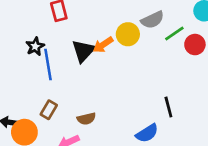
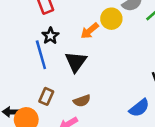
black star: (35, 46) -> (50, 36), moved
black triangle: (83, 51) -> (76, 62), moved

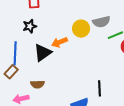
orange arrow: (90, 31) -> (60, 42), moved
blue line: (41, 55) -> (15, 53), moved

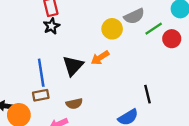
black star: (30, 26) -> (52, 26), moved
orange arrow: (60, 42) -> (100, 58), moved
brown rectangle: (11, 72) -> (41, 95), turned 48

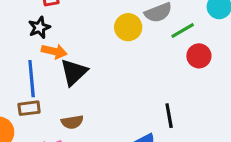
black star: (52, 26) -> (39, 28), moved
red circle: (172, 39) -> (199, 56), moved
orange arrow: (100, 58) -> (54, 51), moved, turned -138

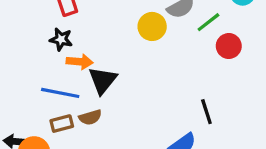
black star: (39, 28) -> (61, 39), turned -30
blue line: (32, 79) -> (60, 93), turned -66
brown semicircle: (72, 122) -> (90, 117), moved

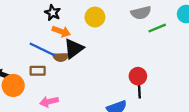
yellow circle: (152, 26) -> (95, 17), moved
red circle: (229, 46) -> (138, 76), moved
brown semicircle: (90, 117) -> (61, 57), moved

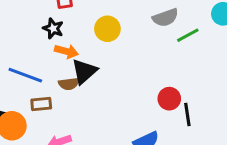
blue line: (42, 49) -> (25, 75), moved
black line: (139, 89) -> (187, 114), moved

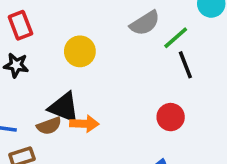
orange arrow: (66, 51) -> (84, 124), moved
black triangle: (84, 71) -> (64, 107), turned -44
black line: (187, 114) -> (185, 65), moved

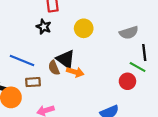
gray semicircle: (145, 23) -> (129, 33), moved
green line: (176, 38) -> (138, 67), moved, turned 56
brown semicircle: (49, 126) -> (54, 68), turned 72

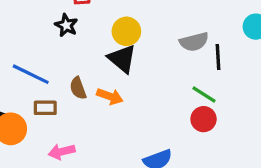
black line: (144, 52) -> (218, 57), moved
black triangle: (66, 59) -> (122, 59), moved
red circle: (127, 81) -> (204, 119), moved

